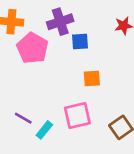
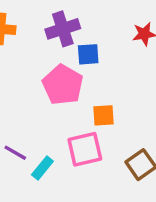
pink pentagon: (32, 48) -> (63, 85), moved
orange square: (92, 78) -> (104, 115), moved

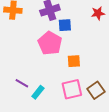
pink square: (85, 149) -> (72, 89), moved

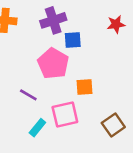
purple line: (22, 83) -> (28, 95), moved
pink square: (72, 89) -> (65, 115), moved

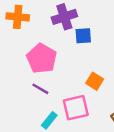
pink pentagon: (53, 64) -> (42, 59), moved
orange square: (85, 87) -> (95, 81), turned 36

